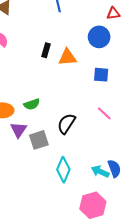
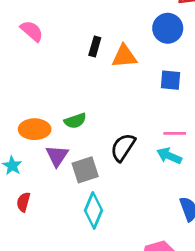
pink line: (104, 113) -> (175, 133), turned -42
cyan diamond: (63, 170) -> (93, 210), moved
cyan arrow: (100, 172) -> (169, 156), moved

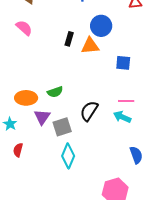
blue circle: (168, 28) -> (101, 26), moved

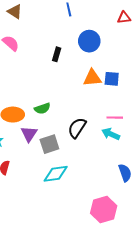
orange triangle: (90, 46) -> (92, 78), moved
cyan diamond: (68, 156) -> (56, 174), turned 60

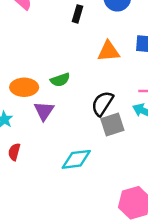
orange triangle: (92, 78) -> (109, 51), moved
gray square: (49, 144) -> (112, 125), moved

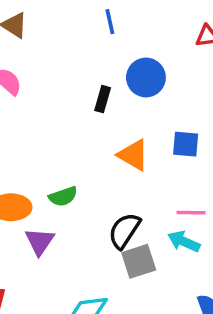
black rectangle: (78, 14) -> (103, 99), moved
orange triangle: (109, 51) -> (133, 155), turned 35

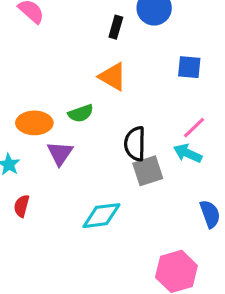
orange triangle: (133, 155) -> (113, 77), moved
pink line: (191, 213) -> (194, 128), turned -45
black semicircle: (124, 231) -> (135, 144), turned -32

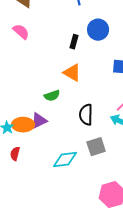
orange ellipse: (34, 123) -> (23, 125), moved
purple triangle: (60, 153) -> (39, 121), turned 30
gray square: (148, 171) -> (96, 147), moved

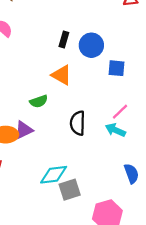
blue circle: (98, 30) -> (91, 45), moved
gray square: (96, 147) -> (70, 190), moved

